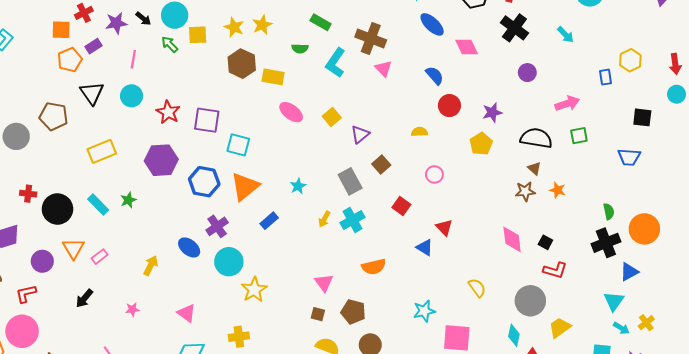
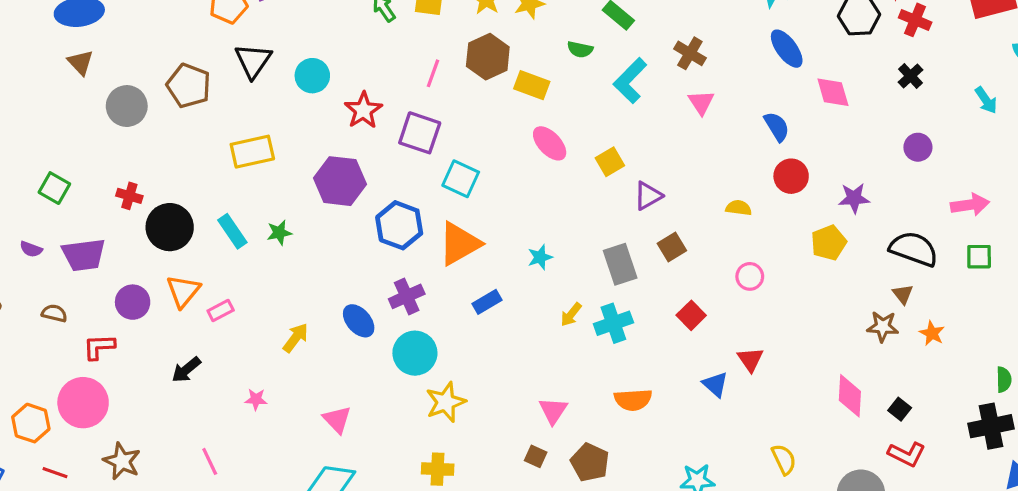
black cross: (514, 28) -> (910, 76), size x0.6
brown cross: (371, 38) -> (690, 53), size x0.7
pink line: (133, 59) -> (433, 73), moved
yellow cross: (239, 337) -> (438, 469), moved

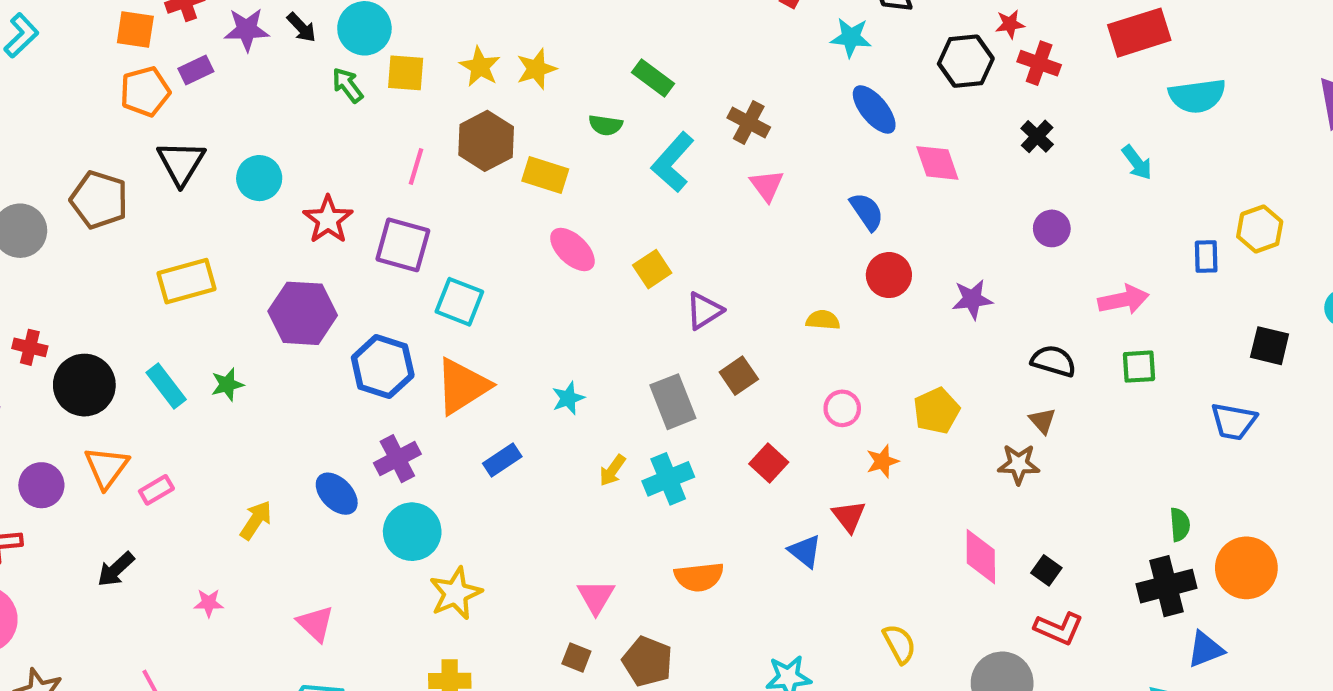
yellow pentagon: (829, 243) -> (936, 411), moved
black semicircle: (914, 249) -> (1053, 361), size x0.7
orange star: (932, 333) -> (882, 461), moved, turned 30

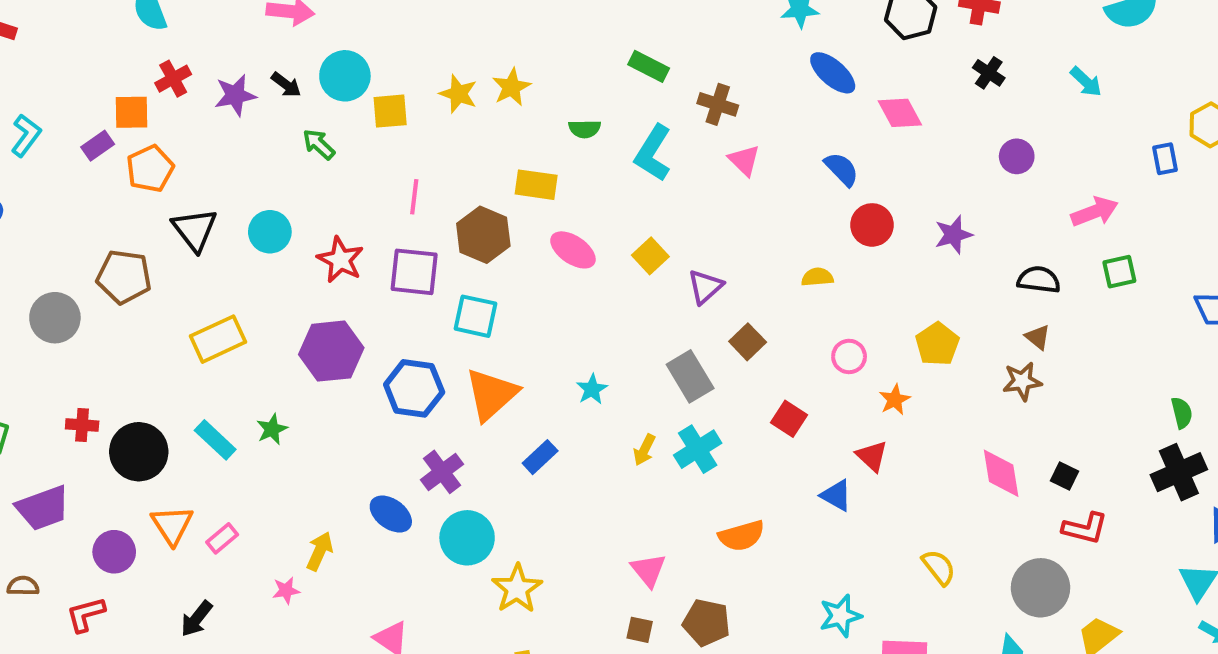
purple rectangle: (196, 70) -> (98, 146), moved
green rectangle: (653, 78) -> (649, 66), moved
green arrow: (347, 85) -> (319, 144), moved
brown hexagon: (486, 141) -> (483, 235), moved
pink star: (209, 603) -> (286, 590), moved

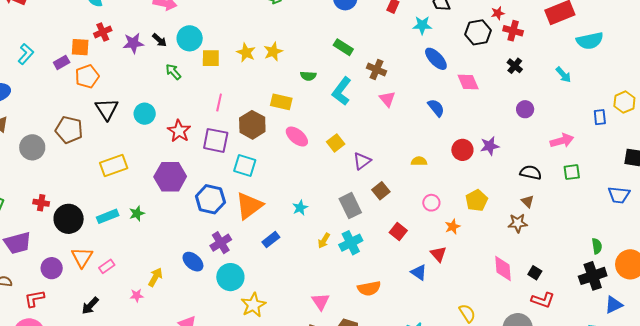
red circle: (872, 225) -> (462, 150), moved
cyan rectangle: (215, 440) -> (108, 216), turned -70

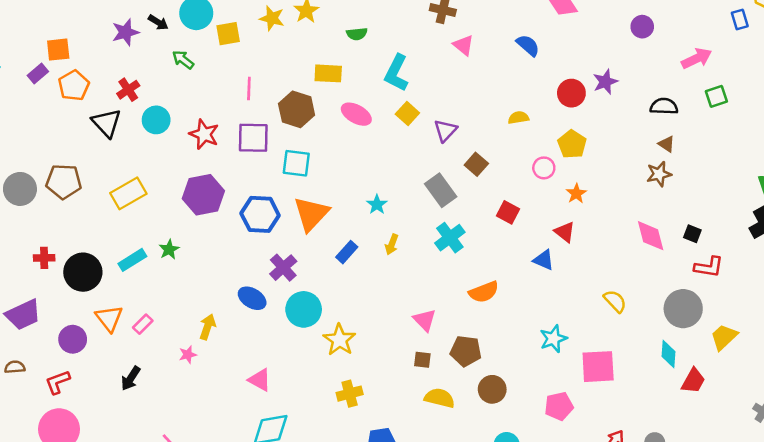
red cross: (103, 32) -> (128, 90), moved
cyan L-shape: (342, 91) -> (397, 73), moved
brown pentagon: (69, 130) -> (64, 182), moved
yellow pentagon: (477, 200) -> (572, 144), moved
yellow arrow: (324, 241) -> (392, 244), moved

